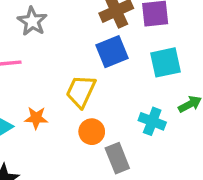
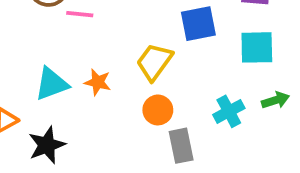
cyan cross: (152, 121) -> (229, 111), turned 30

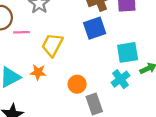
cyan square: (257, 47) -> (128, 52), moved
yellow trapezoid: (154, 62) -> (52, 45), moved

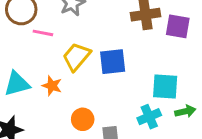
blue square: (95, 28) -> (113, 62), moved
orange circle: (77, 84) -> (83, 119), moved

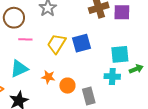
pink line: (43, 33) -> (25, 39), moved
orange star: (52, 86) -> (48, 77), moved
cyan cross: (149, 117) -> (112, 76), turned 35

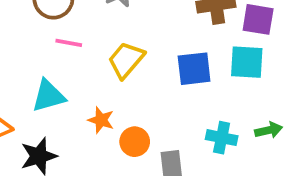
blue square: (82, 43) -> (194, 69), moved
cyan square: (120, 54) -> (247, 62), moved

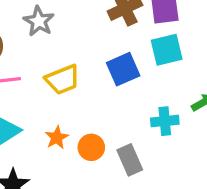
yellow trapezoid: (126, 60) -> (62, 79), turned -135
orange star: (101, 120) -> (57, 138), turned -30

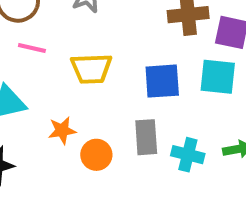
gray rectangle: (130, 160) -> (146, 137), moved

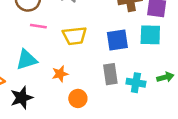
orange circle: (96, 155) -> (78, 98), moved

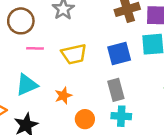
cyan cross: (136, 83) -> (121, 116), moved

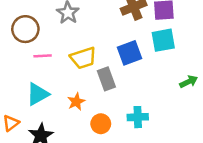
gray rectangle: (116, 90) -> (106, 79), moved

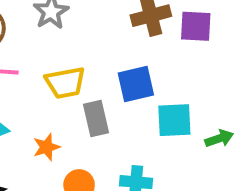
cyan square: (163, 40) -> (174, 120), moved

